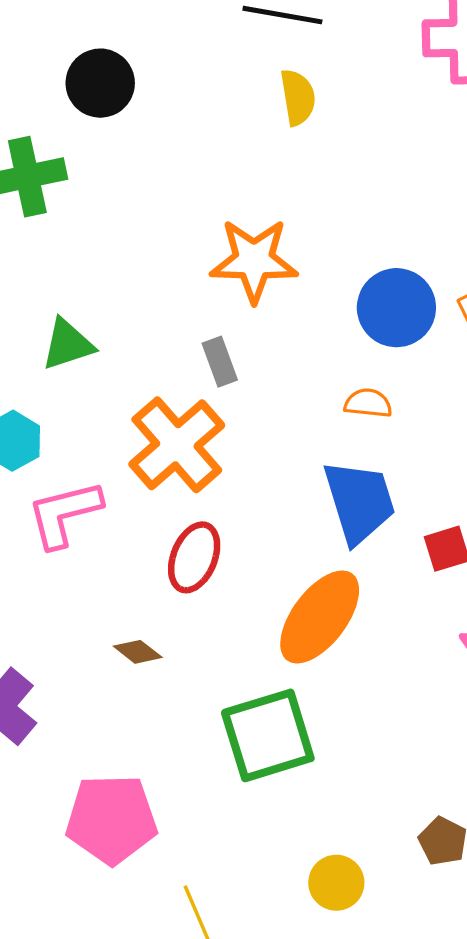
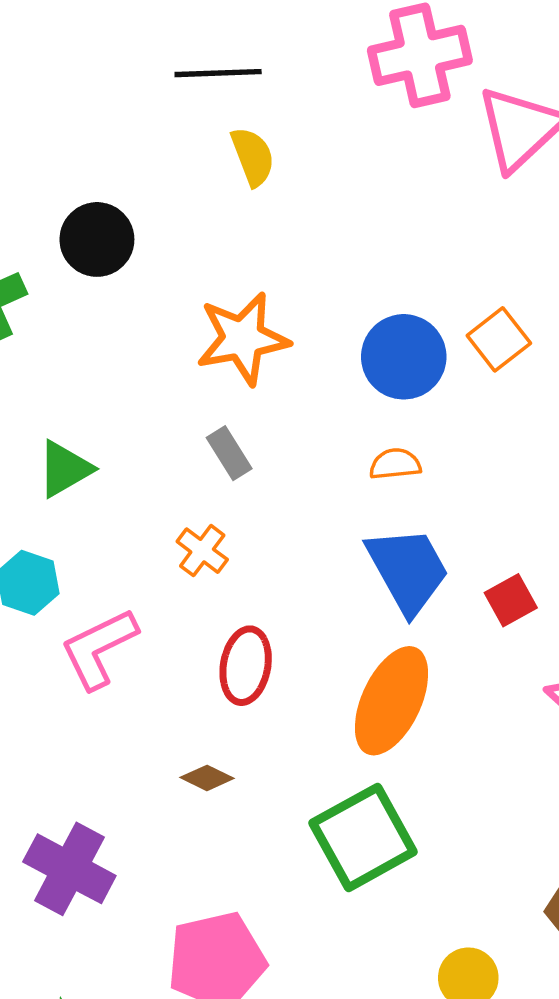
black circle: (100, 83) -> (97, 239), moved
orange cross: (177, 445) -> (202, 551), size x0.5

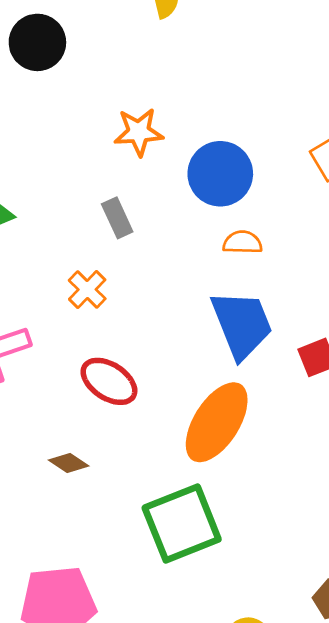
orange star: (243, 339) -> (139, 132), size x0.7
blue circle: (404, 357) -> (220, 174), moved
red ellipse: (246, 666) -> (109, 381), turned -74

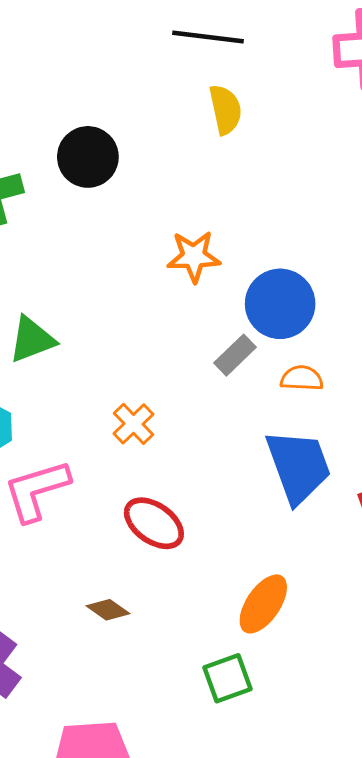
gray rectangle: (117, 218) -> (235, 355), moved, turned 69
orange ellipse: (217, 422) -> (263, 604), moved, size x0.7
green square: (182, 524) -> (227, 678), size x0.6

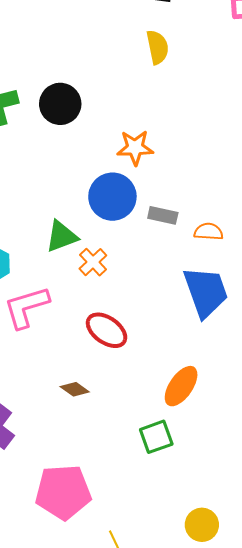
black circle: (88, 157) -> (60, 104), moved
blue circle: (280, 304) -> (112, 197), moved
green triangle: (32, 340) -> (62, 236), moved
gray rectangle: (235, 355) -> (163, 215), turned 56

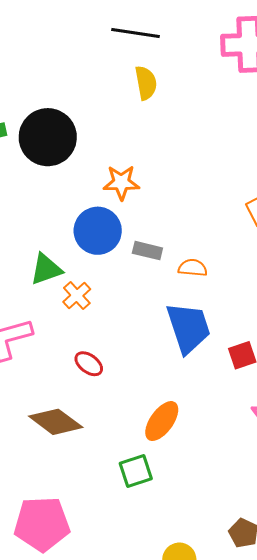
black circle: (60, 104) -> (48, 137), size x1.4
red ellipse: (107, 330) -> (89, 364), size x0.7
brown diamond: (75, 389) -> (56, 422), size x1.8

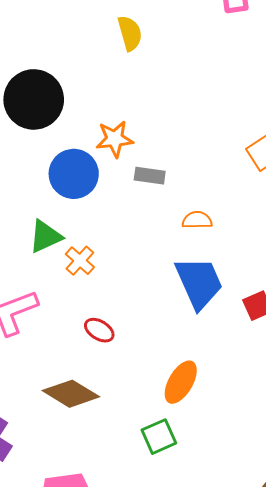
blue circle: (98, 231) -> (74, 174), moved
gray rectangle: (147, 251) -> (150, 176), moved

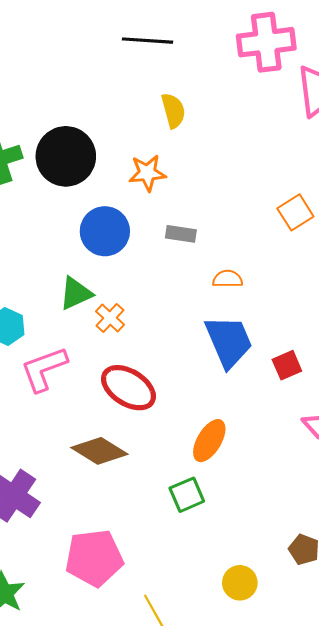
yellow semicircle: (130, 33) -> (173, 111), moved
orange star: (115, 139) -> (147, 173), moved
red ellipse: (99, 330) -> (128, 388), size x1.8

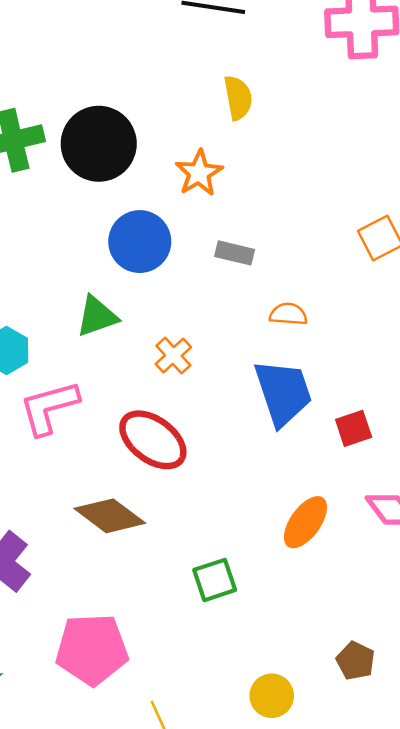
orange star: (147, 173) -> (199, 173), turned -30
orange cross: (110, 318) -> (173, 356), moved
orange ellipse: (209, 441) -> (305, 522), moved

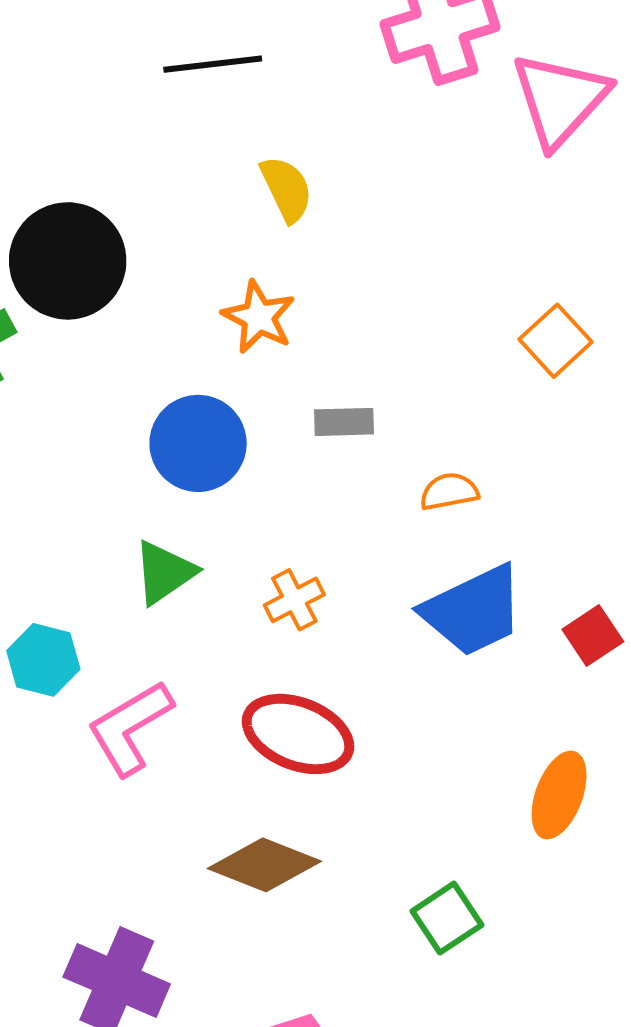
black circle: (99, 144) -> (68, 261), moved
orange cross: (173, 356) -> (294, 600), turned 30
blue trapezoid: (283, 393) -> (473, 611), turned 98

